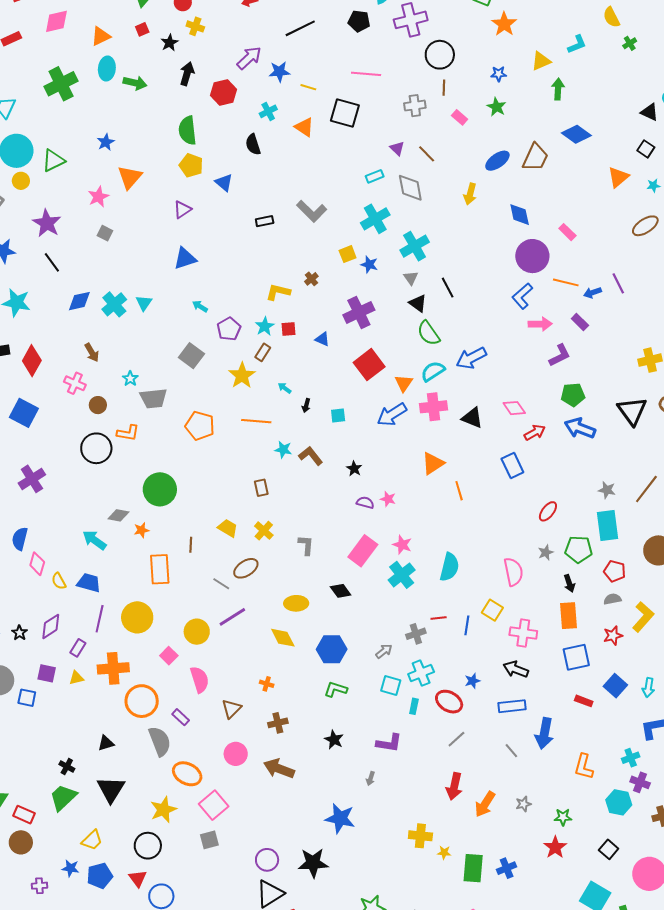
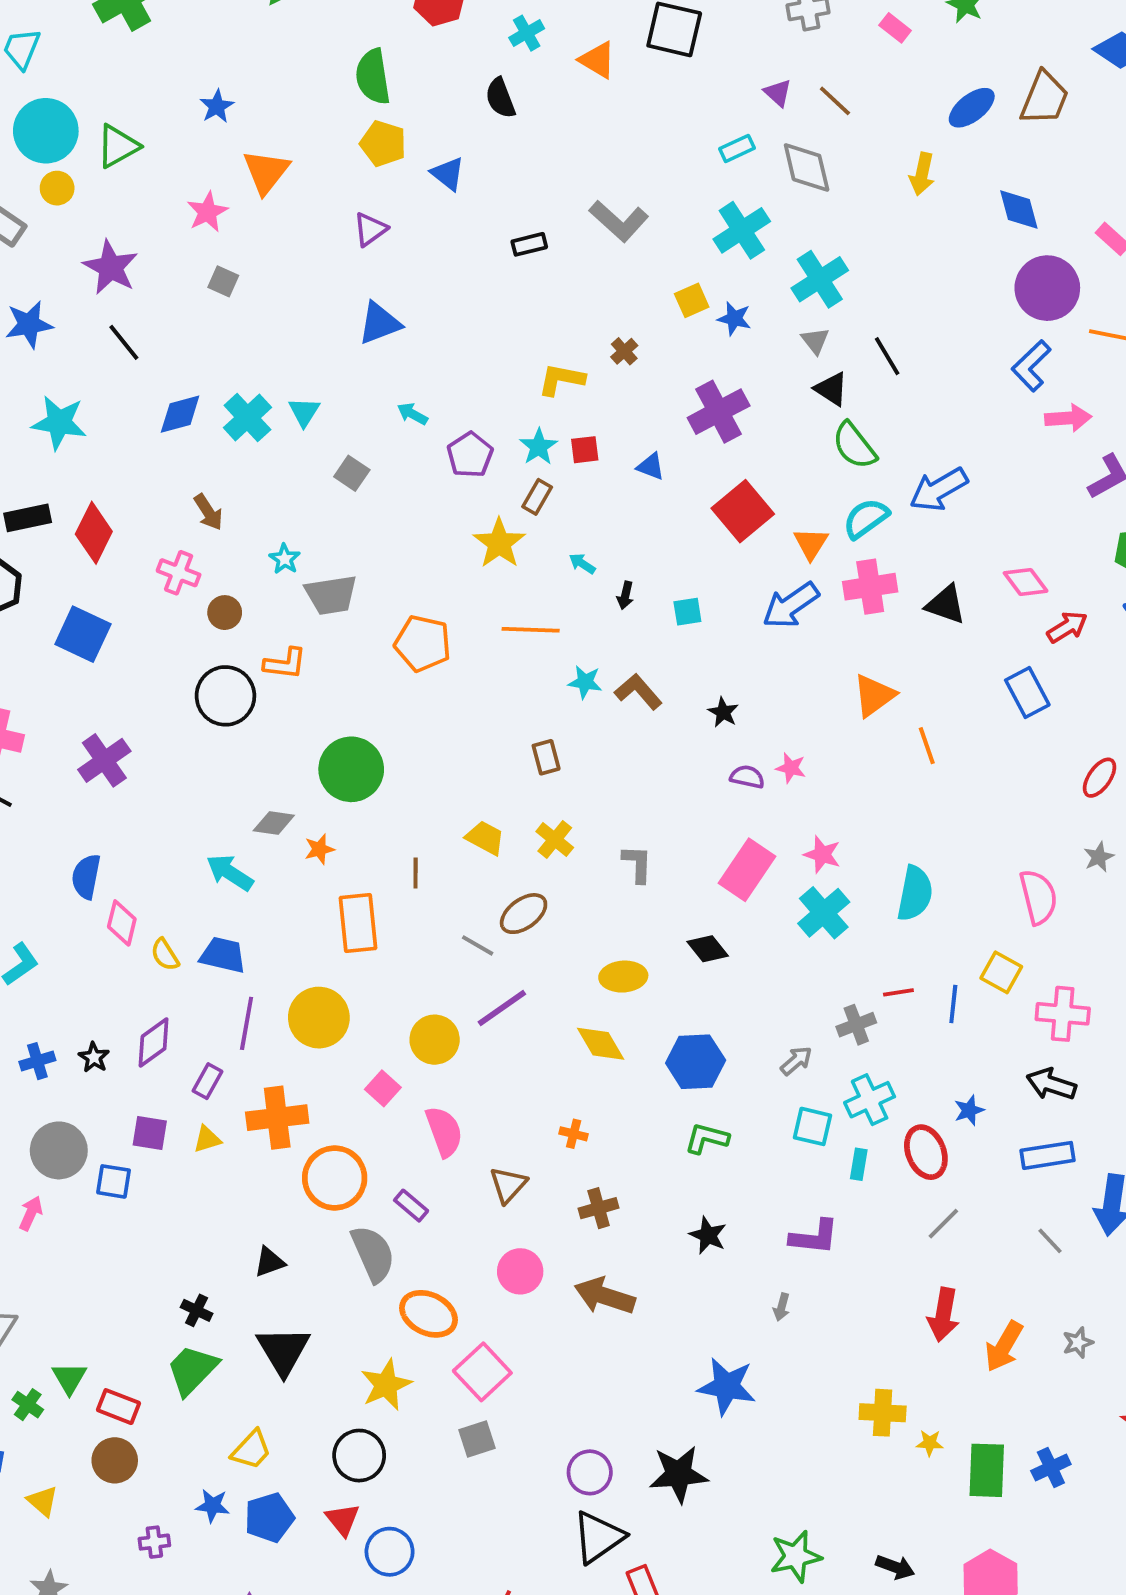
gray square: (191, 356) -> (352, 473), moved, size x0.7
red ellipse: (449, 702) -> (926, 1152), turned 40

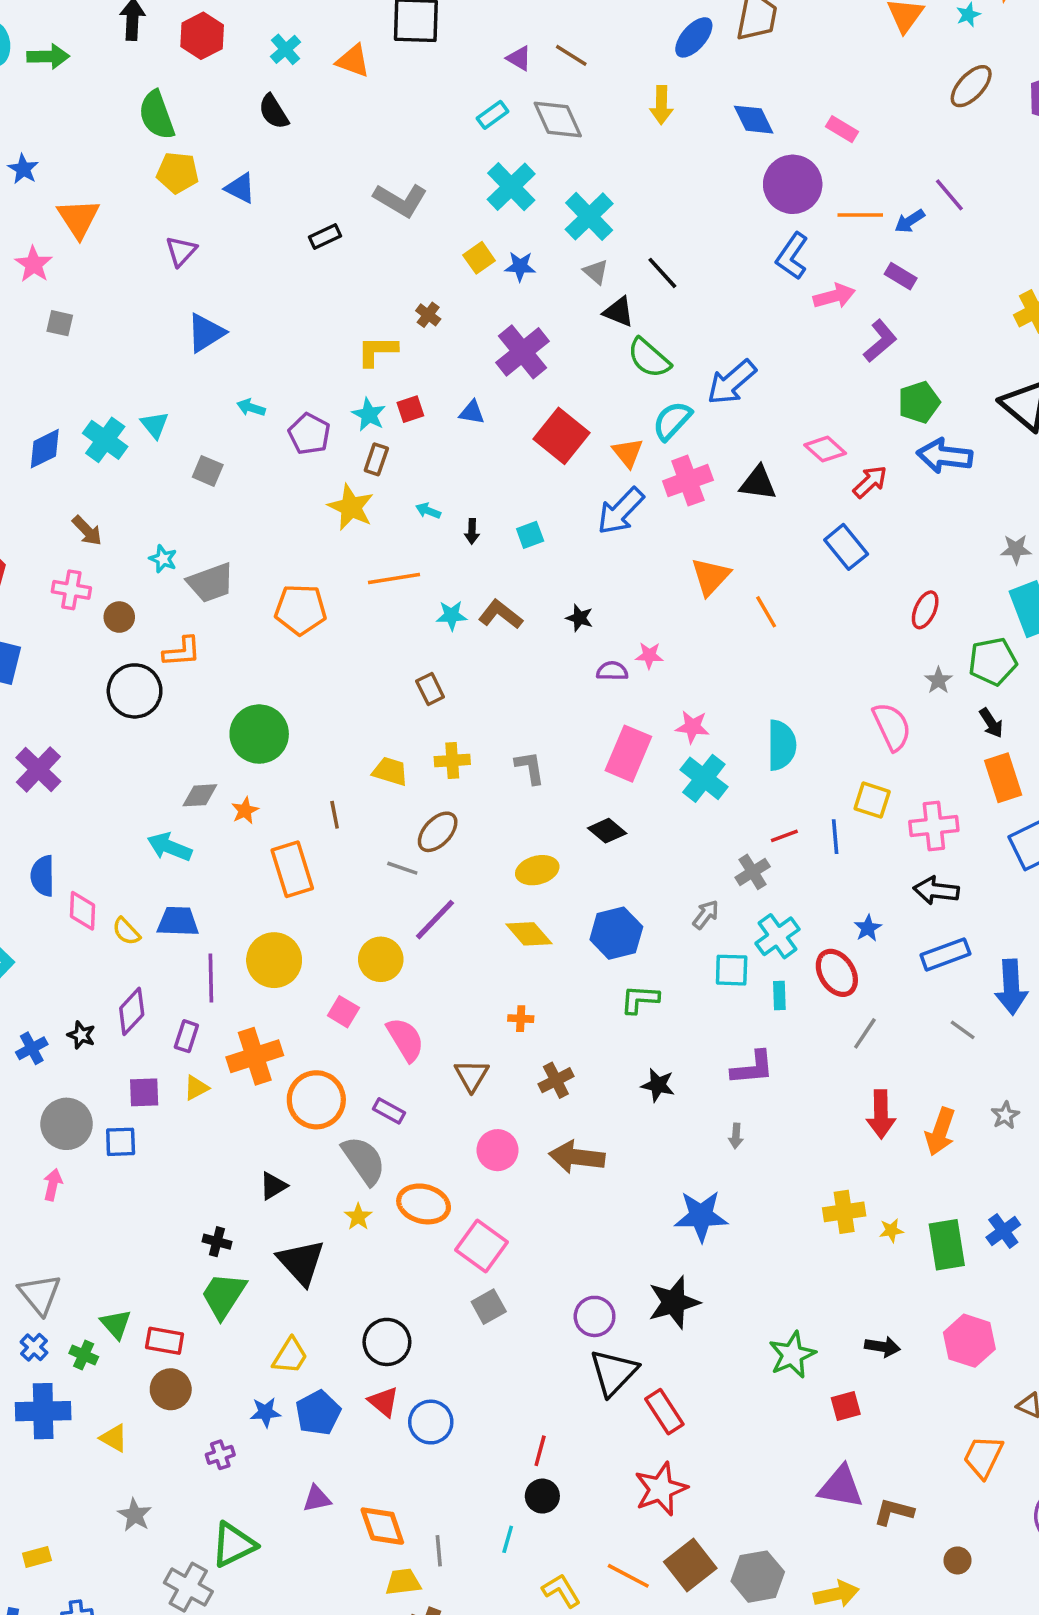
yellow cross: (555, 839) -> (452, 761), turned -32
yellow star: (386, 1385) -> (358, 1217), moved, size x0.6

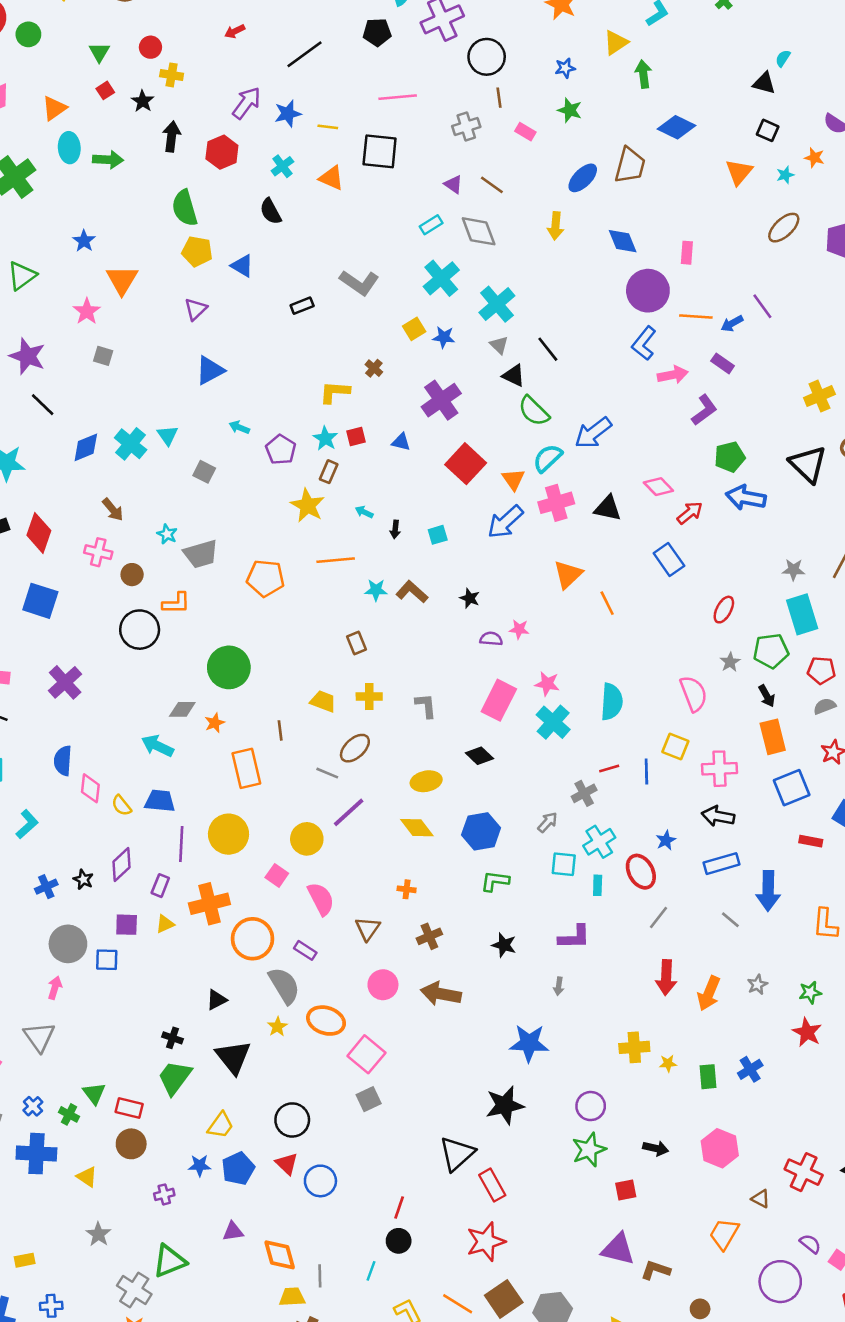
pink rectangle: (842, 129) -> (687, 253), turned 60
green rectangle: (947, 1245) -> (708, 1077), size x0.7
gray triangle: (40, 1294) -> (39, 1037), moved
purple circle: (595, 1316) -> (591, 1106), moved

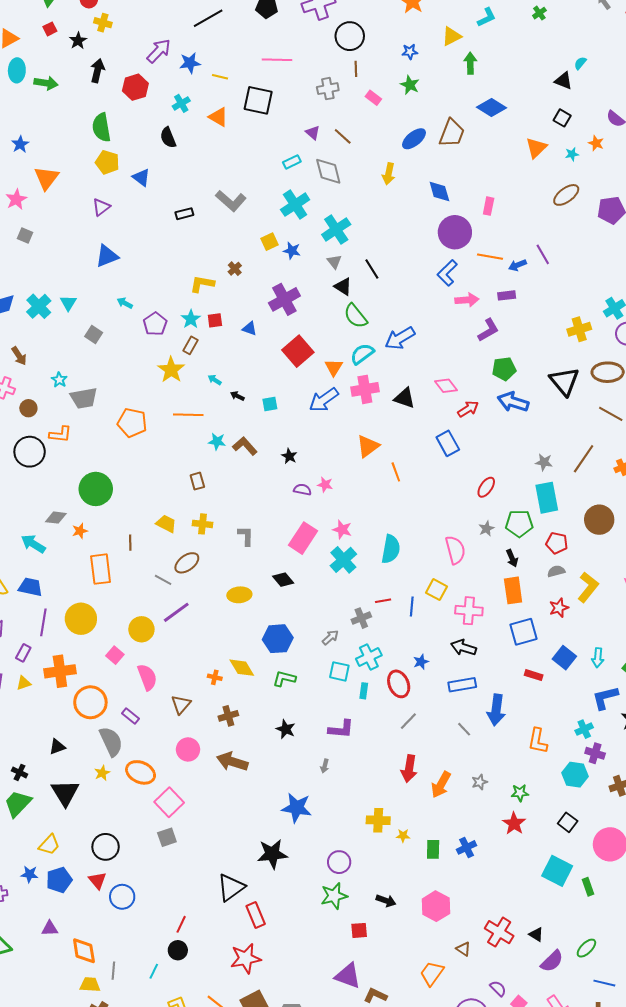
purple rectangle: (723, 363) -> (507, 295), turned -48
black arrow: (395, 529) -> (237, 396), turned 104
yellow diamond: (417, 828) -> (242, 668), moved

